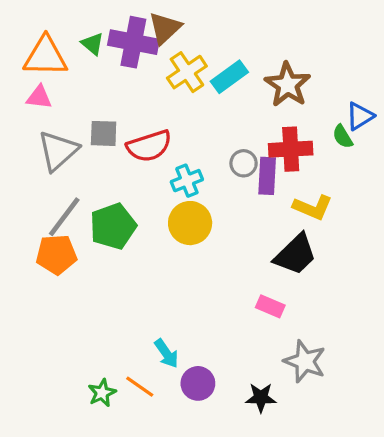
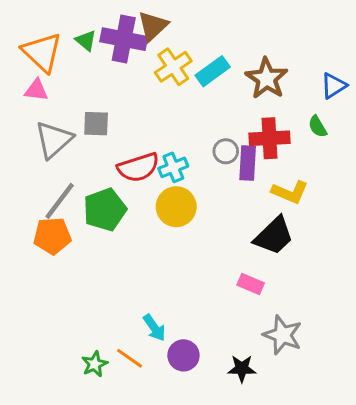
orange triangle: (45, 56) -> (42, 52), turned 42
blue triangle: (360, 116) -> (334, 86), moved
red semicircle: (149, 146) -> (138, 167), moved

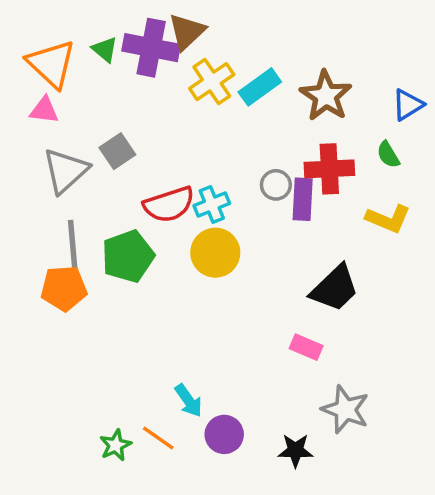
gray square: (96, 124) -> (117, 151), turned -36
yellow L-shape: (290, 192) -> (388, 219), moved
gray line: (60, 201) -> (73, 246), turned -42

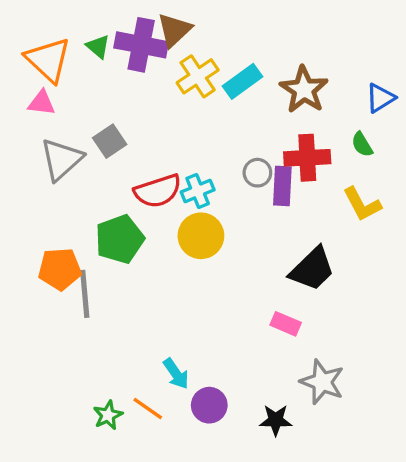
yellow L-shape: (388, 219) -> (362, 204), turned 39
gray line: (73, 246) -> (85, 294), moved

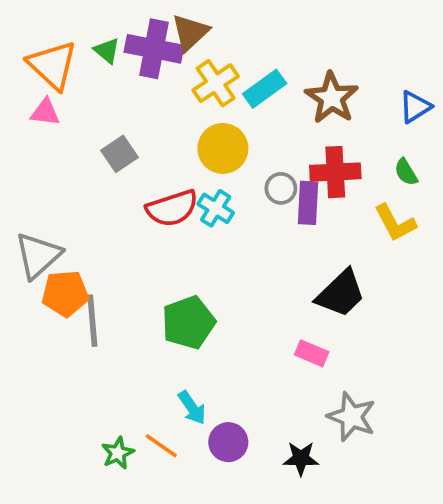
green semicircle: (362, 144) -> (406, 172), moved
gray triangle: (61, 159) -> (38, 255), moved
cyan cross: (198, 191) -> (216, 208), turned -36
yellow circle: (201, 236) -> (223, 148), moved
green pentagon: (120, 239) -> (188, 322), moved

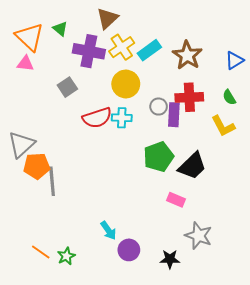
purple cross: (154, 49) -> (89, 51), moved
cyan cross: (216, 208) -> (122, 118), turned -30
green pentagon: (188, 322) -> (159, 157), moved
orange line: (161, 446) -> (41, 252), moved

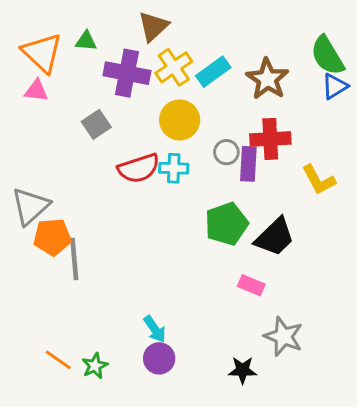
green triangle: (60, 29) -> (86, 41), turned -35
green semicircle: (229, 97) -> (327, 56), moved, size x1.8
purple circle: (129, 250) -> (159, 358), moved

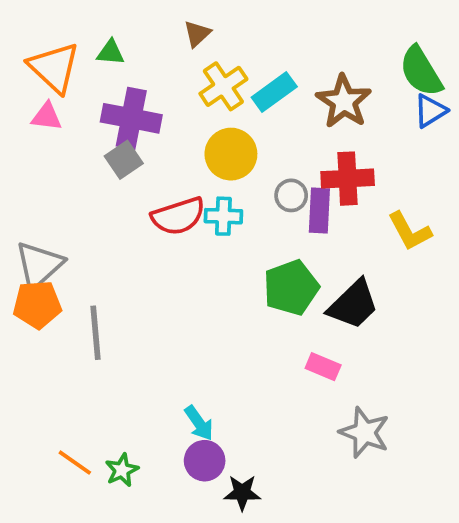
brown triangle: (153, 26) -> (197, 34), size x0.7
purple cross: (127, 73) -> (131, 118), moved
orange pentagon: (52, 237) -> (37, 305), moved
black star: (243, 370) -> (242, 493), moved

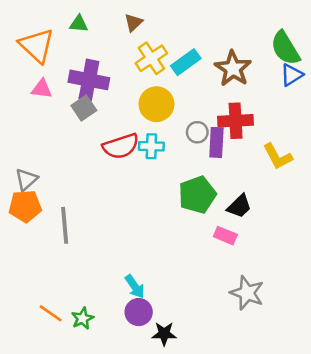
green triangle: (111, 53) -> (79, 24), moved
pink triangle: (47, 116) -> (42, 89), moved
gray triangle: (39, 265) -> (26, 179), size x0.7
black trapezoid: (353, 305) -> (239, 206), size x0.7
pink rectangle: (323, 367) -> (225, 236), moved

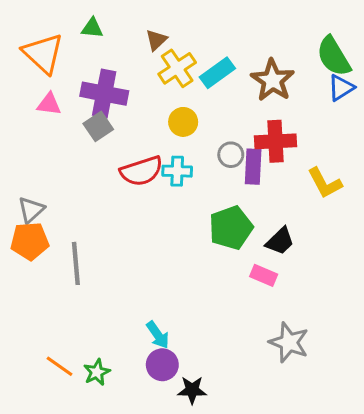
brown triangle: (134, 23) -> (156, 40), moved
yellow circle: (156, 104) -> (183, 122), size x0.7

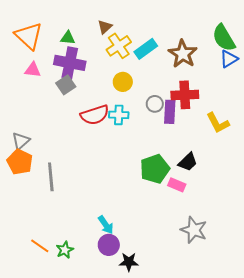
green triangle: (92, 28) -> (68, 38), moved
green pentagon: (231, 228) -> (155, 169), moved
orange pentagon: (30, 241) -> (20, 162), turned 30

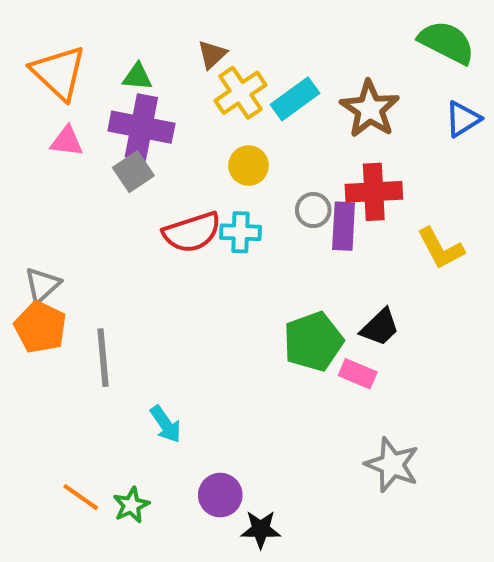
green semicircle: (224, 38) -> (447, 42), moved, turned 148
cyan arrow: (106, 225) -> (166, 424), moved

